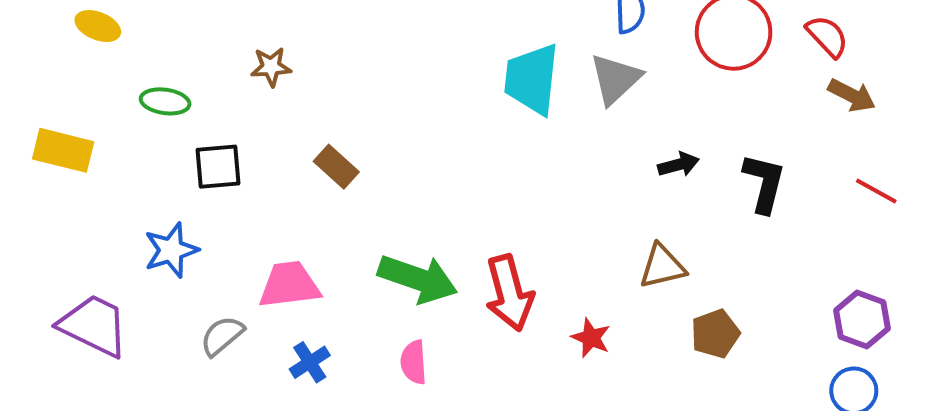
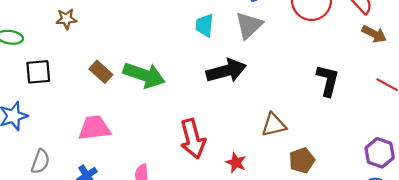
cyan trapezoid: (532, 79) -> (205, 25), size x0.6
black arrow: (679, 165) -> (226, 71), moved, size x1.8
green arrow: (418, 279) -> (144, 75), moved
pink trapezoid: (289, 285) -> (94, 128), moved
gray semicircle: (222, 336) -> (40, 161), turned 150

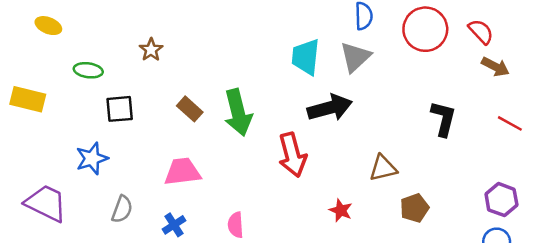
brown star: (66, 19) -> (151, 50), turned -30
cyan trapezoid: (205, 25) -> (306, 57), size x1.4
green arrow: (144, 75) -> (238, 113), turned 57
red arrow: (193, 139) -> (292, 155), moved

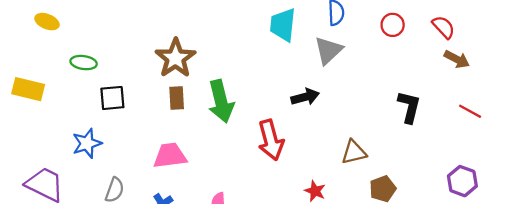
red circle: (425, 29) -> (393, 25), size x0.6
brown star: (151, 50) -> (175, 58), moved, size x1.8
cyan trapezoid: (306, 57) -> (283, 25), moved
black arrow: (330, 108) -> (305, 97), size x0.7
brown rectangle: (190, 109) -> (177, 98), turned 45

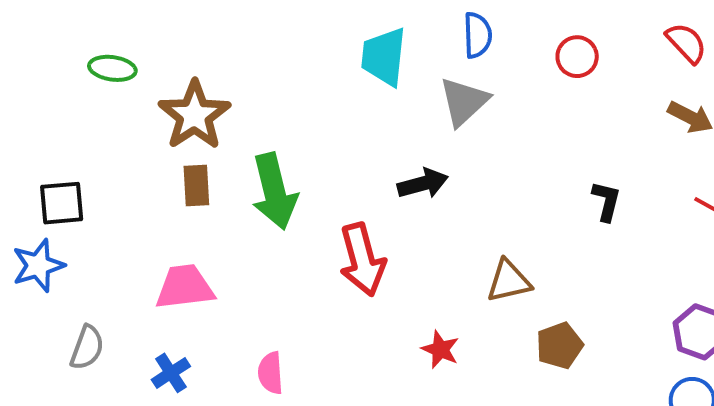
red semicircle: (444, 27) -> (686, 43), moved
green ellipse: (84, 63) -> (112, 68), moved
black square: (112, 98) -> (62, 203), moved
black L-shape: (409, 107) -> (606, 201), size x0.7

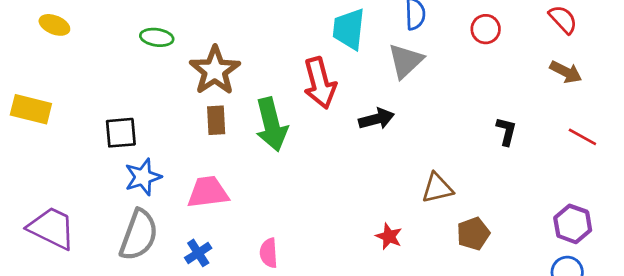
red arrow: (362, 260) -> (320, 83), moved
blue star: (38, 266) -> (143, 177), moved
gray semicircle: (87, 348) -> (139, 235), size x1.6

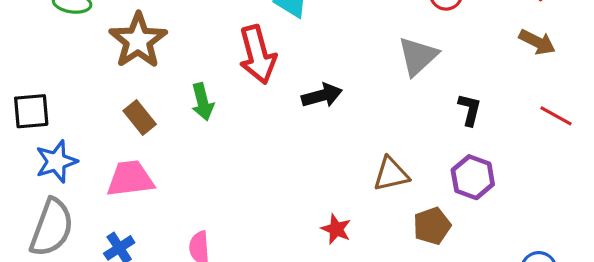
gray triangle: (405, 61) -> (418, 56), moved
brown rectangle: (216, 120) -> (140, 117), moved, turned -36
green arrow: (271, 124) -> (203, 102), size x0.6
purple hexagon: (573, 224) -> (473, 177), moved

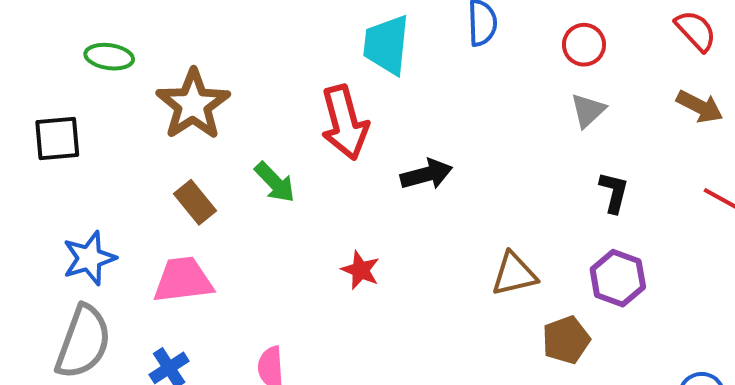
gray triangle: (418, 56) -> (588, 111), moved, size x0.7
green arrow: (203, 102) -> (275, 182), turned -30
black square: (31, 111) -> (57, 138), moved
red star: (336, 229) -> (361, 270), moved

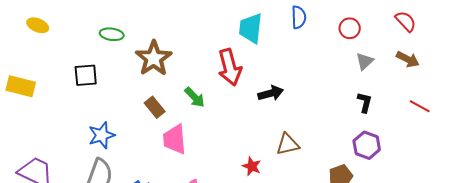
gray triangle: (588, 111) -> (365, 61), moved
red star: (361, 270) -> (252, 166), moved
brown triangle: (514, 274) -> (288, 144), moved
pink trapezoid: (183, 280) -> (175, 139), moved, turned -88

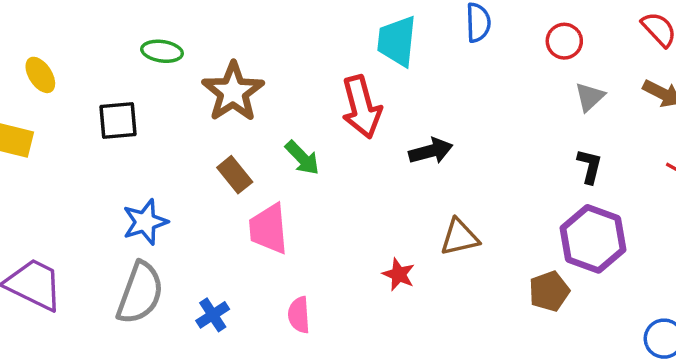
yellow ellipse: (38, 25) -> (40, 75), moved, turned 35
purple hexagon: (367, 145) -> (593, 239), size x1.4

